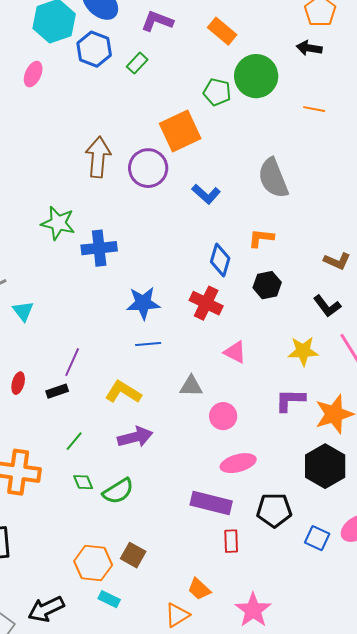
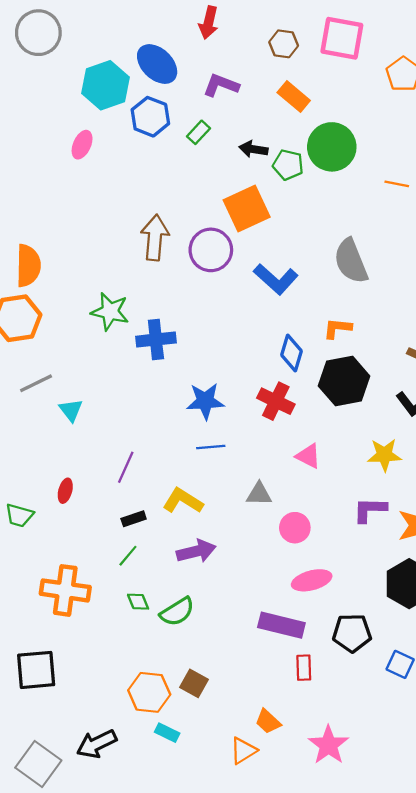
black arrow: (309, 48) -> (253, 149), moved
blue L-shape: (206, 194) -> (276, 279), size x1.4
black hexagon: (267, 285) -> (344, 381), size x1.6
black rectangle: (57, 391) -> (134, 519), moved

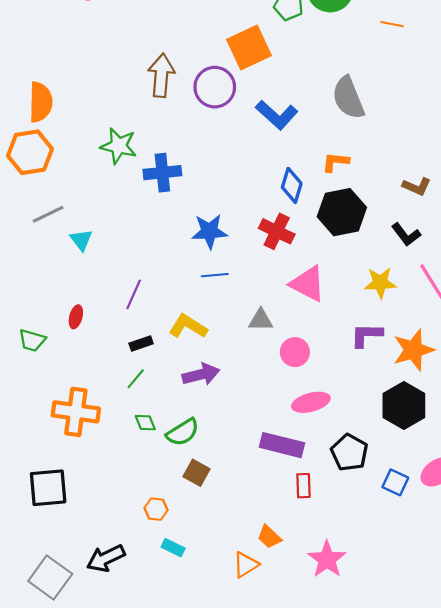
pink triangle: (308, 456) -> (308, 284), size x1.5
black pentagon: (352, 633) -> (349, 452), turned 30
brown square: (194, 683) -> (197, 473), moved
orange hexagon: (149, 692) -> (156, 509), size x0.6

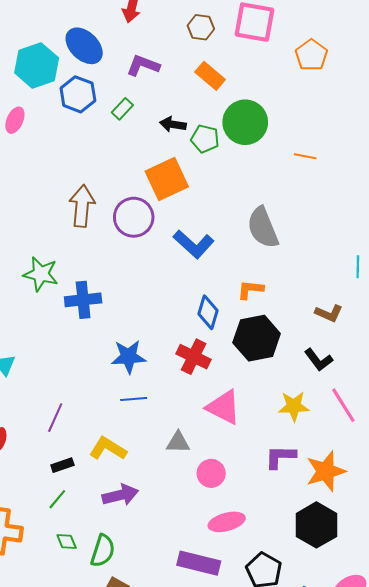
green semicircle: (183, 432) -> (103, 551), turned -40

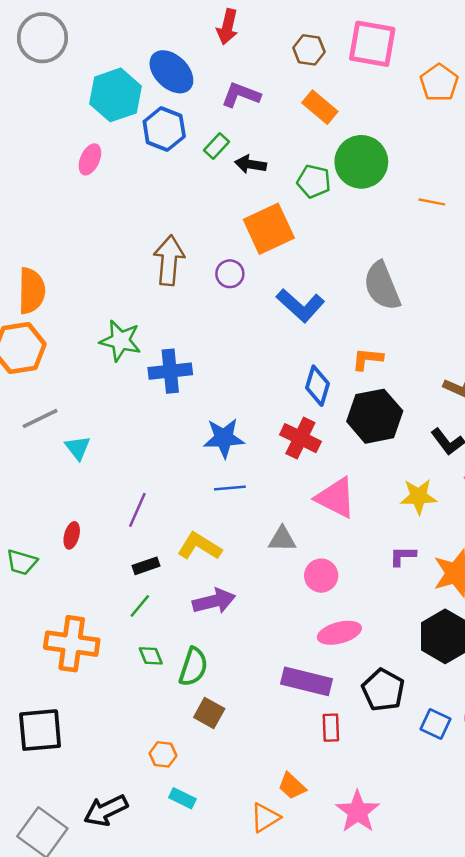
black arrow: (173, 124) -> (251, 164), moved
purple circle: (134, 217) -> (230, 274), size x0.6
purple L-shape: (280, 457) -> (403, 556), size x0.7

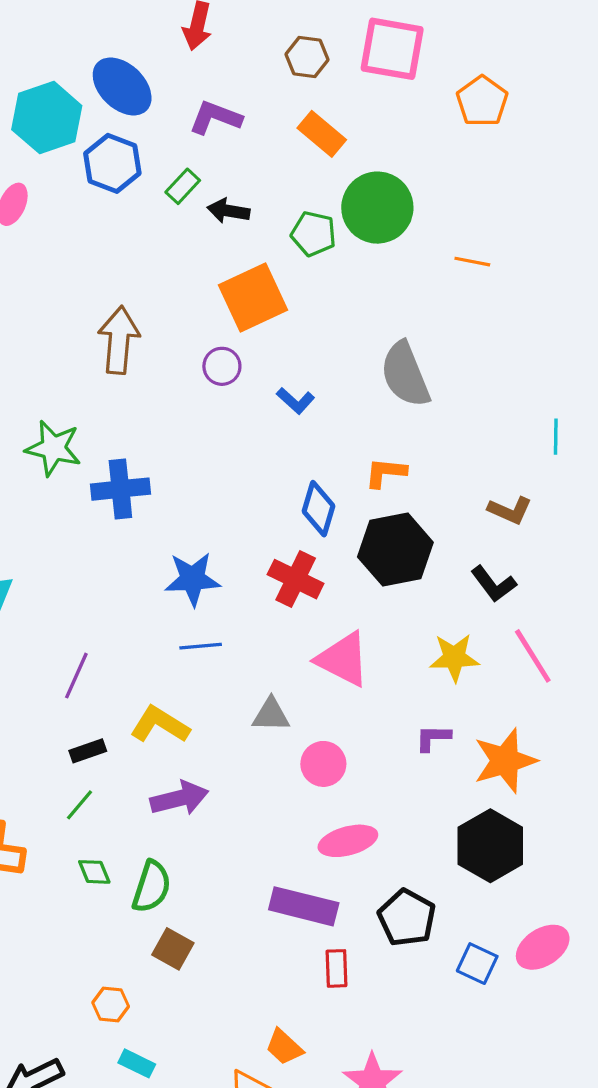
purple circle: (230, 274) -> (222, 366), moved
blue L-shape: (300, 305) -> (296, 401), size x0.6

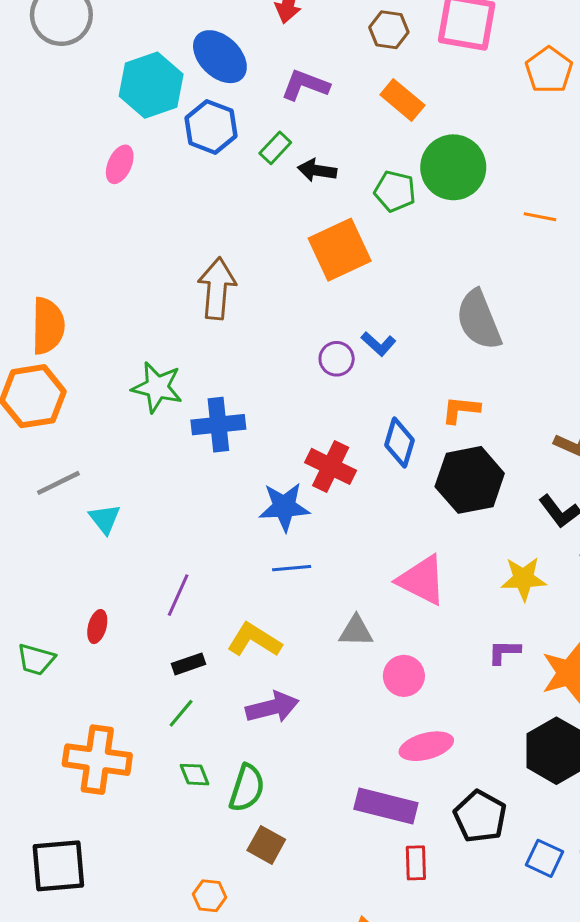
purple circle: (222, 366) -> (337, 359), moved
red cross: (296, 579) -> (331, 466), moved

